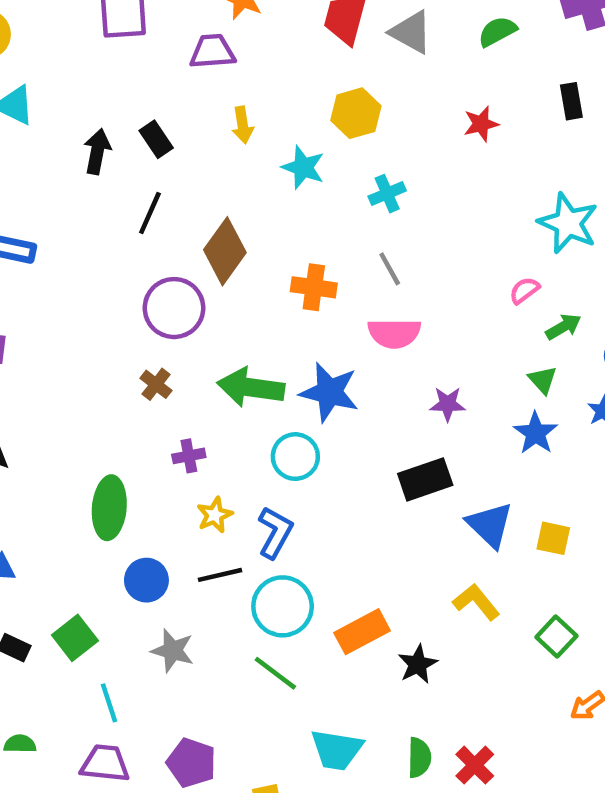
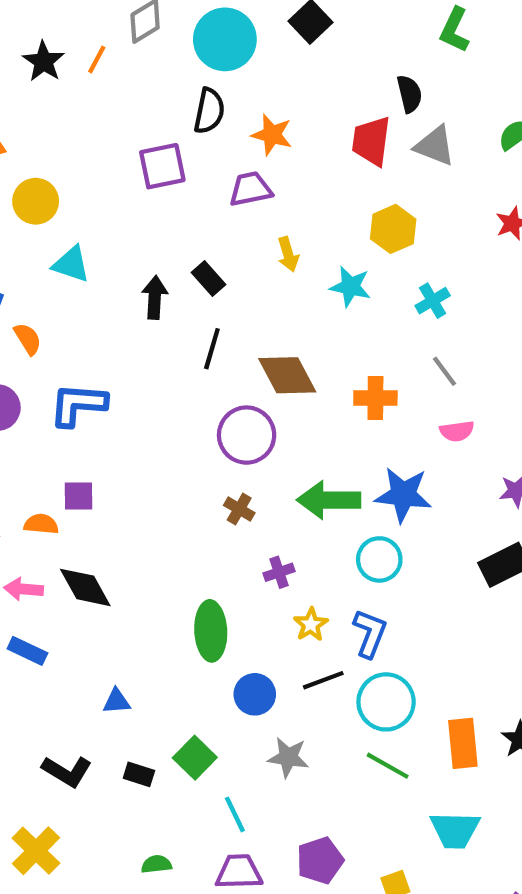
brown diamond: (225, 251) -> (287, 375), turned -56
pink semicircle: (394, 333) -> (457, 431), size x0.7
orange rectangle: (362, 632) -> (463, 743), moved, turned -60
purple pentagon: (191, 763) -> (320, 860), turned -30

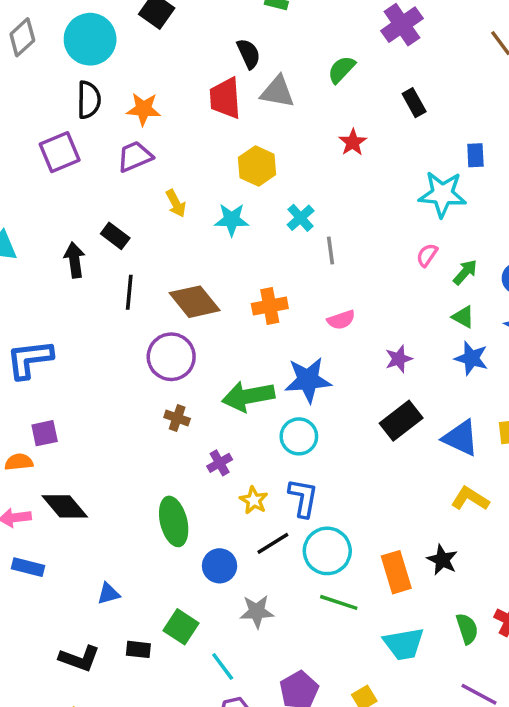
gray line: (444, 371) -> (330, 250), moved, turned 40

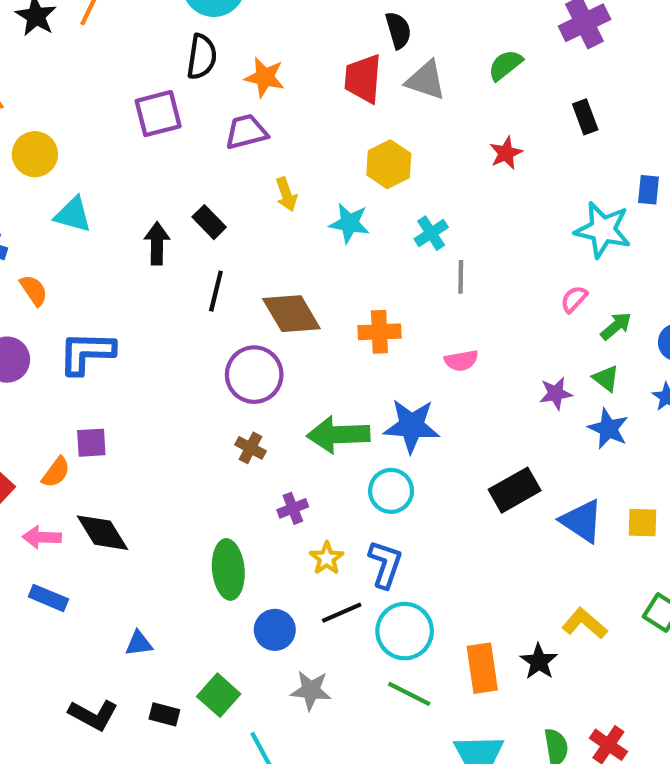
purple star: (399, 359) -> (556, 393), moved
orange semicircle: (19, 462) -> (56, 472), turned 124
yellow L-shape: (470, 499) -> (585, 624), moved

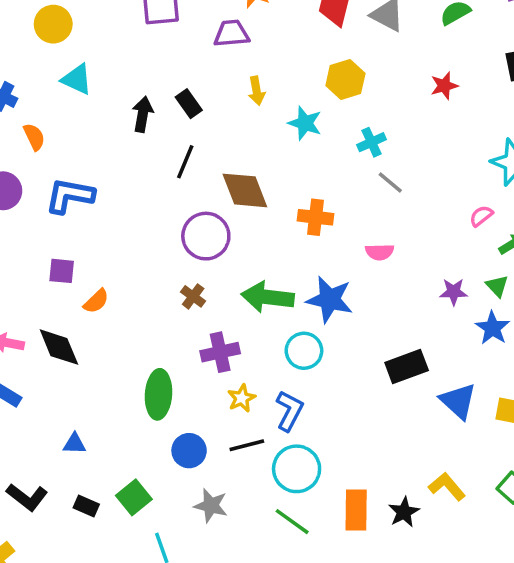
gray line: (461, 277) -> (390, 182), turned -60
orange semicircle: (56, 472) -> (96, 301), moved
purple cross: (293, 508) -> (220, 352), size x1.5

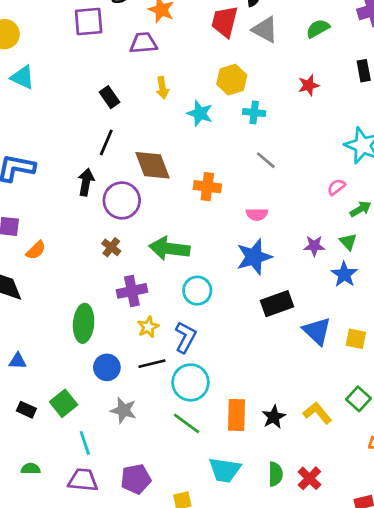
black arrow: (143, 114) -> (86, 182), moved
cyan cross: (371, 142) -> (254, 112), moved, turned 30
blue star: (330, 300) -> (254, 257), moved, turned -30
yellow L-shape: (447, 487) -> (317, 413), moved

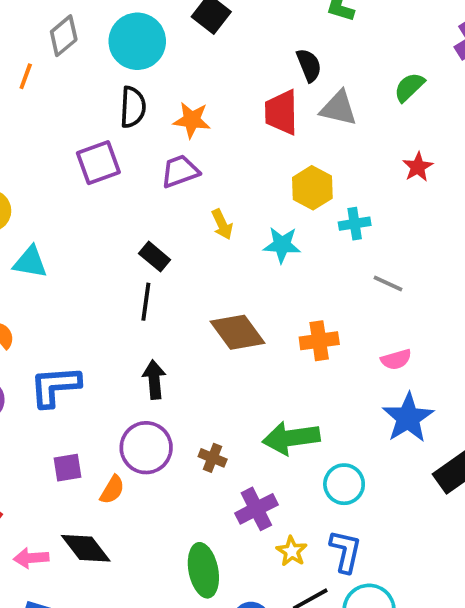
black line: (106, 142) -> (146, 302), moved
purple circle: (122, 200) -> (146, 448), moved

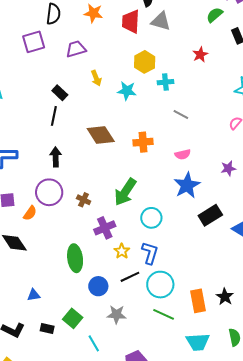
green semicircle: (409, 87) -> (215, 15), moved
orange star: (192, 120) -> (93, 13), moved
green arrow: (291, 438) -> (125, 192), turned -52

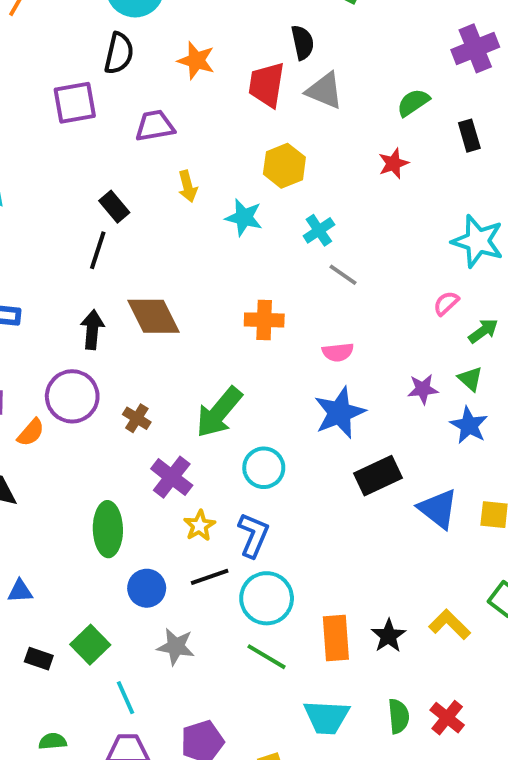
green semicircle: (215, 15) -> (413, 103), moved
cyan cross: (165, 82) -> (319, 230), moved, turned -35
brown diamond: (101, 135) -> (154, 316), moved
purple cross: (105, 228) -> (172, 477), turned -35

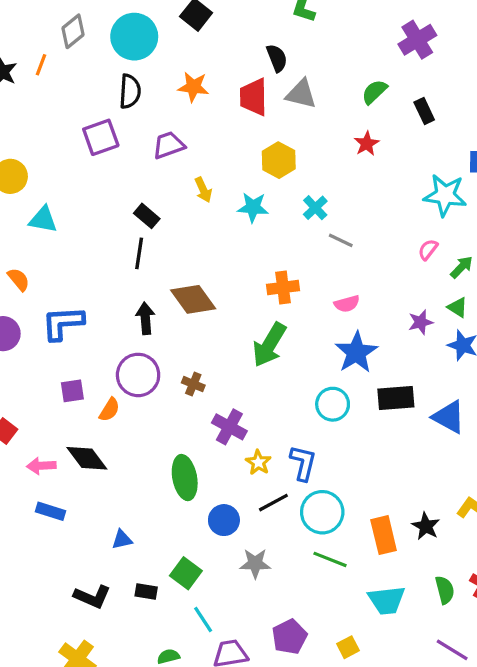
green arrow: (219, 412) -> (269, 345), moved
cyan circle: (264, 468) -> (333, 404), moved
black rectangle: (378, 476) -> (396, 398), turned 30
cyan line: (126, 698) -> (203, 620), moved

